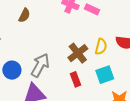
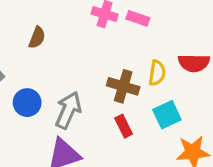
brown cross: (78, 53) -> (123, 86), turned -30
blue circle: (12, 70) -> (27, 103), moved

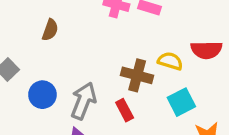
yellow semicircle: (157, 73) -> (170, 61), turned -80
red rectangle: (124, 126) -> (125, 110), moved

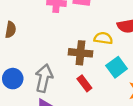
red rectangle: (125, 110) -> (84, 83), moved

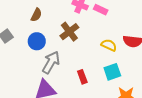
brown cross: (80, 53) -> (69, 32), moved, turned 30
blue circle: (13, 79) -> (37, 41), moved

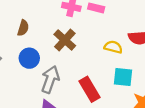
cyan square: (112, 72) -> (123, 77), turned 36
red rectangle: (82, 77) -> (89, 89), size x1.5

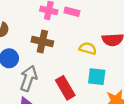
brown cross: (65, 40) -> (42, 42), turned -30

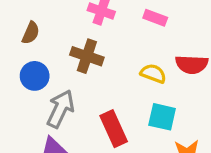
pink rectangle: (72, 12) -> (155, 18), moved

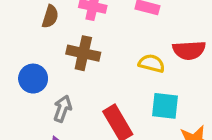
brown semicircle: (31, 33) -> (50, 17), moved
gray arrow: (61, 109) -> (63, 109), size x0.7

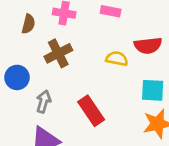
brown cross: (83, 53) -> (58, 53), turned -36
cyan square: (165, 106) -> (153, 90), moved

